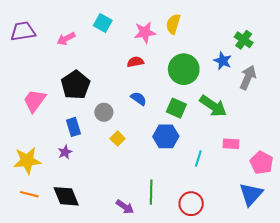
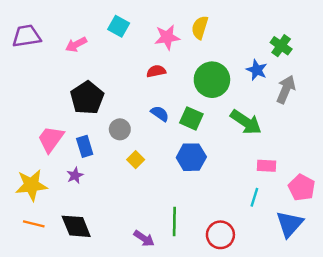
pink trapezoid: (35, 101) -> (51, 139), moved
green square: (176, 108) -> (191, 118), moved
cyan line: (198, 158) -> (254, 197), moved

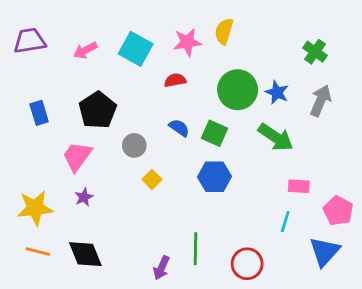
cyan square: (119, 26) -> (136, 49), moved, size x1.4
blue star: (257, 70) -> (277, 92), moved
pink trapezoid: (51, 139) -> (77, 156), moved
blue rectangle: (85, 146) -> (39, 113), moved
purple arrow: (144, 238) -> (161, 268), turned 80

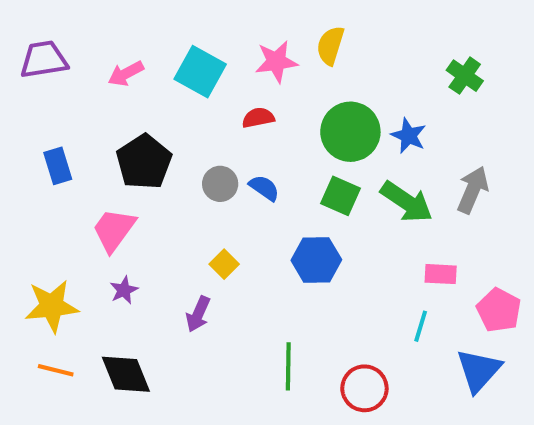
gray arrow: (321, 101) -> (473, 190), moved
green square: (214, 133) -> (340, 196), moved
gray circle: (134, 145) -> (220, 184), moved
purple arrow: (161, 268) -> (198, 314), moved

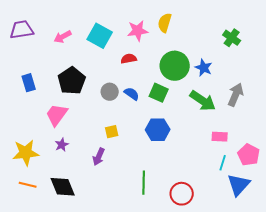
green square: (340, 196) -> (159, 93), moved
yellow square: (224, 264) -> (112, 132), turned 32
cyan line: (421, 326) -> (223, 163), moved

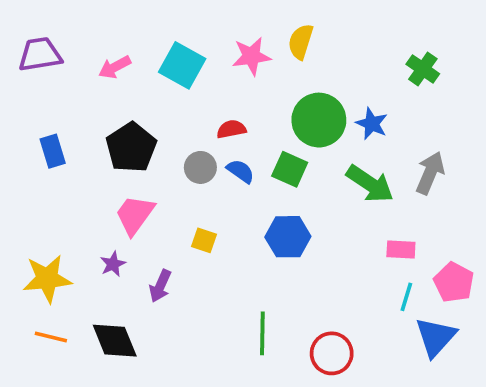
red semicircle: (129, 59) -> (231, 129), moved
pink trapezoid: (57, 115) -> (135, 215), moved
yellow square: (112, 132) -> (204, 240), turned 32
purple arrow: (99, 157) -> (160, 286), moved

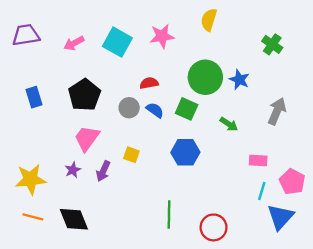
yellow semicircle: (301, 42) -> (209, 20), moved
green arrow: (370, 184) -> (229, 124), moved, size x0.6
purple arrow: (160, 286) -> (103, 171), moved

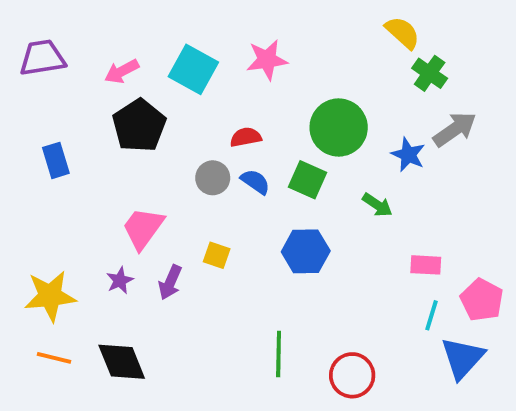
yellow semicircle: (209, 20) -> (402, 33), moved, turned 115
green cross: (272, 44) -> (430, 73), moved
blue star: (239, 80) -> (408, 155), moved
black pentagon: (84, 95) -> (139, 126), moved
gray arrow: (277, 111) -> (455, 129), moved, turned 32

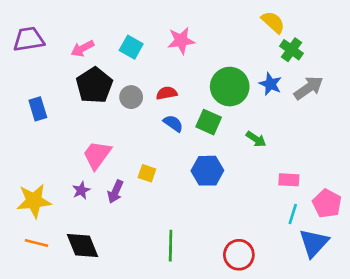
cyan square: (193, 69) -> (131, 47), size x0.7
blue star: (408, 155) -> (270, 84), moved
gray circle: (213, 178) -> (131, 97), moved
green line: (279, 354) -> (171, 246), moved

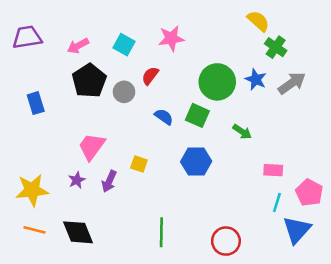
red semicircle: (167, 93) -> (150, 76), moved, turned -42

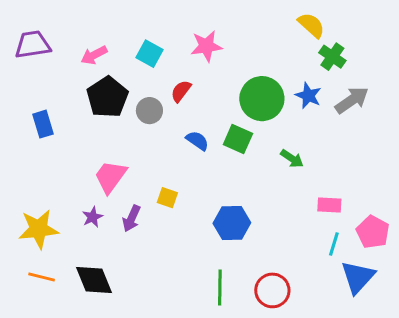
blue hexagon: (196, 161) -> (232, 223), moved
green line: (161, 232) -> (220, 287), moved

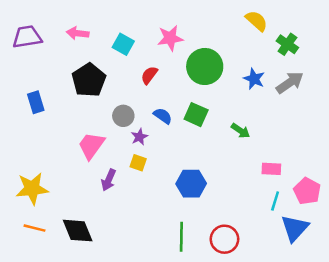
pink arrow: (94, 55) -> (78, 33), moved, turned 35
green cross: (332, 57) -> (287, 44), moved
green circle: (262, 99) -> (205, 66), moved
gray circle: (149, 111) -> (123, 116), moved
purple star: (92, 217) -> (139, 137), moved

